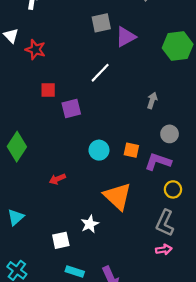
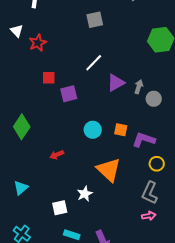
purple triangle: (126, 37) -> (116, 83), moved
red star: (35, 50) -> (38, 43), turned 30
gray circle: (170, 134) -> (154, 99), moved

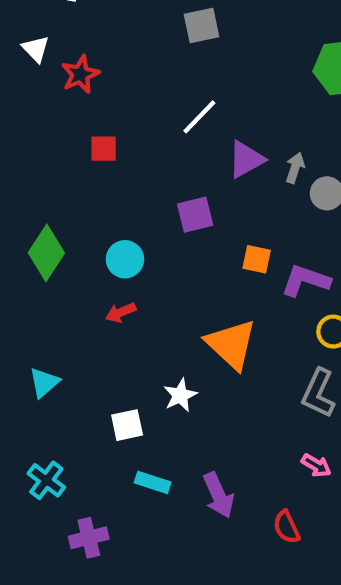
purple square: (69, 94) -> (195, 215), moved
cyan circle: (93, 130) -> (125, 259), moved
pink arrow: (149, 216) -> (316, 465), moved, turned 40

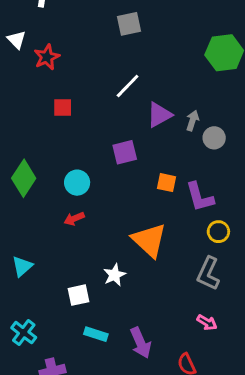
purple L-shape: (306, 281) -> (200, 197), turned -124

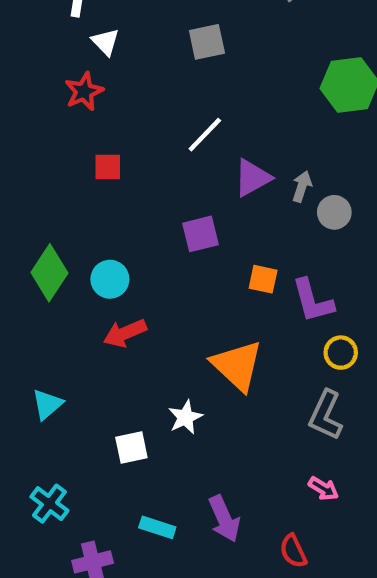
white triangle: (16, 40) -> (106, 42), moved
cyan circle: (77, 183) -> (110, 279), moved
red arrow: (74, 219) -> (125, 333), size x1.4
cyan rectangle: (96, 334) -> (157, 527), moved

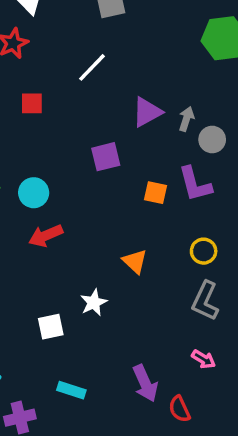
white line: (205, 135) -> (92, 67), moved
purple L-shape: (313, 301) -> (195, 184), moved
yellow circle: (341, 353) -> (204, 251), moved
orange triangle: (237, 366) -> (135, 261), size x0.6
purple arrow: (224, 519) -> (145, 383), moved

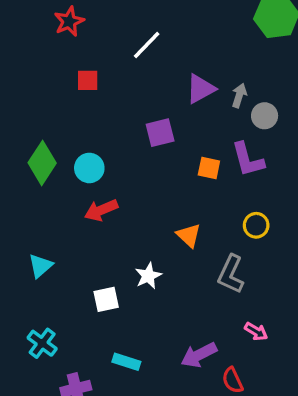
gray L-shape: (205, 301) -> (231, 274), moved
purple arrow: (145, 383) -> (199, 355), turned 87

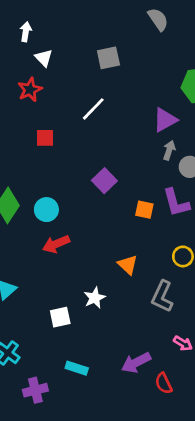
purple triangle: (201, 89) -> (165, 120), moved
purple square: (160, 133) -> (104, 181), turned -30

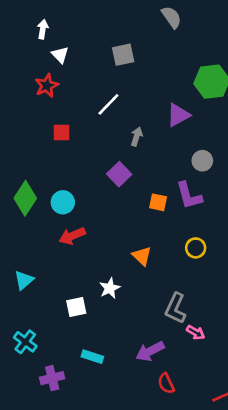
gray arrow: (169, 150) -> (137, 137), moved
gray L-shape: (162, 296) -> (175, 308), moved
red semicircle: (164, 383) -> (166, 383), moved

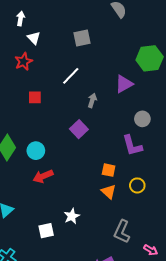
orange square: (158, 202) -> (109, 170), moved
orange triangle: (142, 256) -> (109, 192), moved
pink arrow: (196, 332) -> (151, 250), moved

